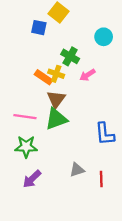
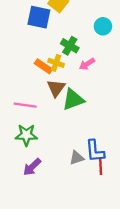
blue square: (39, 28) -> (39, 17), size x1.5
green triangle: (56, 119) -> (73, 99), moved
blue L-shape: (105, 134) -> (95, 151), moved

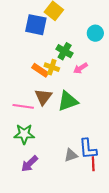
brown triangle: (56, 88) -> (43, 97), moved

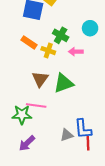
cyan circle: (95, 33) -> (90, 28), moved
pink arrow: (80, 68) -> (76, 52), turned 32
orange rectangle: (40, 70) -> (29, 42), moved
pink line: (23, 106) -> (36, 106), moved

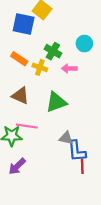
brown triangle: (40, 79) -> (20, 96), moved, turned -42
gray triangle: (67, 135) -> (66, 138), moved, turned 32

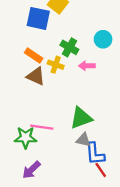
brown triangle: (20, 96) -> (36, 76), moved
green triangle: (56, 102) -> (81, 118), moved
red line: (82, 166) -> (101, 170), turned -32

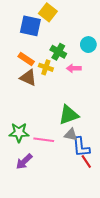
pink line: (42, 127) -> (44, 140), moved

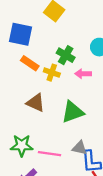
blue square: (30, 26) -> (20, 34), moved
brown triangle: (28, 78) -> (36, 103), moved
green triangle: (69, 115) -> (73, 112), moved

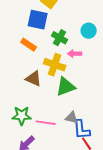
blue square: (20, 34) -> (38, 20), moved
yellow cross: (52, 73) -> (55, 65), moved, size x1.5

